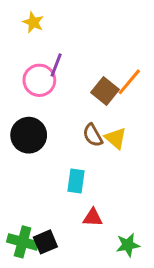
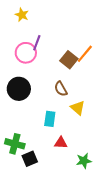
yellow triangle: (116, 138) -> (78, 108), moved
green cross: (23, 242) -> (15, 144), moved

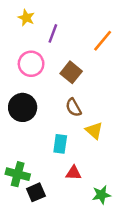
purple line: (37, 43) -> (53, 33), moved
orange line: (85, 54) -> (103, 41), moved
brown square: (69, 60) -> (71, 72), moved

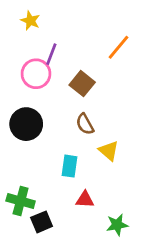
purple line: (53, 33) -> (51, 54), moved

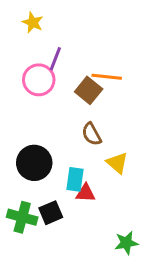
orange line: (118, 47) -> (107, 77), moved, turned 56
black circle: (26, 124) -> (34, 163), moved
red triangle: (85, 200) -> (86, 193), moved
black square: (42, 222) -> (51, 213), moved

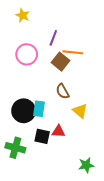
purple line: (55, 59) -> (53, 38), moved
cyan rectangle: (75, 179) -> (39, 109), moved
black square: (51, 213) -> (42, 136), moved, turned 35

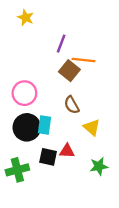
pink circle: (27, 54) -> (24, 93), moved
green cross: (15, 148) -> (17, 170), turned -30
green star: (86, 165) -> (99, 166), moved

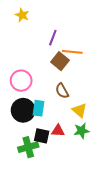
green star: (99, 166) -> (82, 131), moved
green cross: (17, 170) -> (28, 147), moved

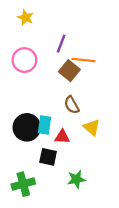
pink circle: (21, 81) -> (24, 60), moved
red triangle: (58, 131) -> (62, 137), moved
green star: (82, 131) -> (76, 179), moved
green cross: (28, 147) -> (23, 184), moved

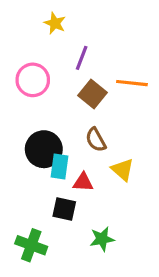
yellow star: (26, 18) -> (55, 23), moved
orange line: (83, 60) -> (132, 83), moved
black circle: (27, 127) -> (44, 149), moved
green cross: (23, 184) -> (31, 245), turned 35

